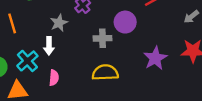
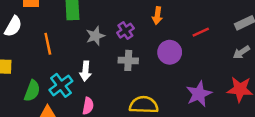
gray star: (59, 23) -> (95, 36), moved
gray cross: (102, 38) -> (128, 60), moved

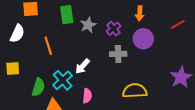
gray star: (95, 36) -> (88, 25), moved
purple circle: (170, 52) -> (143, 39), moved
white arrow: (85, 71) -> (82, 66), turned 42

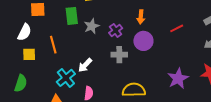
yellow square: (13, 69) -> (29, 54), moved
green semicircle: (38, 87) -> (21, 83), moved

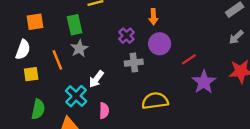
gray star: (92, 26) -> (79, 48), moved
red line: (177, 28) -> (189, 59), moved
green semicircle: (21, 83) -> (38, 109), moved

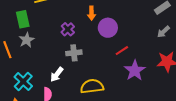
purple circle: (160, 44) -> (108, 28), moved
white arrow: (96, 79) -> (57, 74), moved

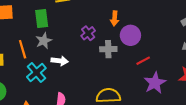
gray cross: (74, 53) -> (108, 49), moved
white arrow: (57, 74) -> (60, 61), moved, turned -126
cyan cross: (23, 81) -> (36, 72), moved

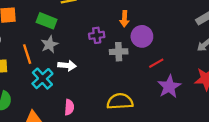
green rectangle: (42, 19) -> (47, 21), turned -60
purple cross: (88, 33) -> (97, 35), turned 32

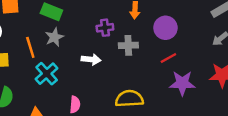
purple circle: (142, 36) -> (165, 28), moved
white arrow: (67, 65) -> (91, 59), moved
purple star: (169, 87) -> (182, 83), turned 30

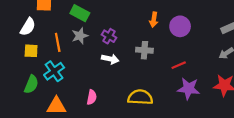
purple cross: (105, 28) -> (109, 36), moved, turned 32
purple circle: (165, 28) -> (180, 26), moved
cyan cross: (47, 74) -> (54, 71), moved

